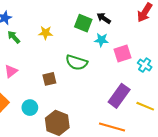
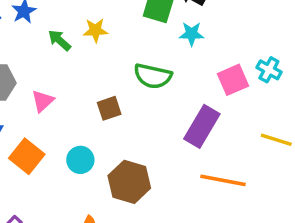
green arrow: (14, 37) -> (60, 40), moved
pink square: (123, 53) -> (233, 80), moved
purple rectangle: (119, 96) -> (202, 126), moved

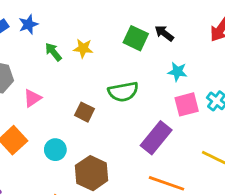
cyan star: (192, 34) -> (177, 72), moved
green semicircle: (153, 76) -> (123, 92), turned -32
brown square: (109, 108) -> (85, 112), turned 36

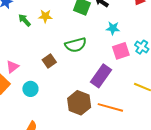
pink triangle: (32, 98) -> (12, 67), moved
brown square: (85, 112) -> (49, 61), turned 32
brown hexagon: (92, 173) -> (79, 103), moved

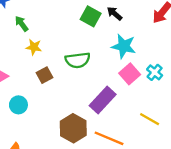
yellow star: (45, 16) -> (34, 47), moved
cyan star: (113, 28) -> (124, 46), size x1.5
pink square: (121, 51) -> (130, 74), turned -30

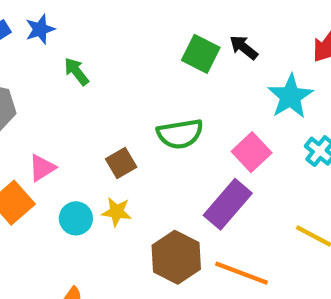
cyan star: (124, 46) -> (290, 96), moved, turned 30
yellow star: (34, 47) -> (117, 212), moved
pink square: (130, 74) -> (252, 152), moved

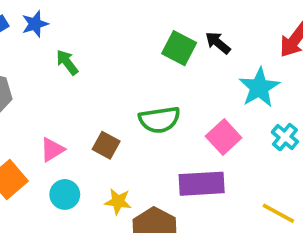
brown square: (121, 163) -> (106, 145), turned -32
pink triangle: (42, 168) -> (52, 150), moved
purple rectangle: (228, 204) -> (202, 184), turned 45
yellow star: (117, 212) -> (118, 202), moved

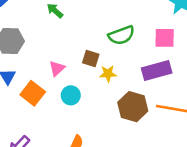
pink square: (224, 137) -> (165, 38), turned -35
yellow star: (118, 202) -> (108, 74), moved

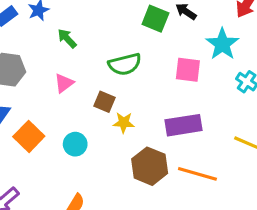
green semicircle: (121, 35) -> (125, 64), moved
pink square: (165, 38) -> (188, 70), moved
pink triangle: (57, 68) -> (64, 83), moved

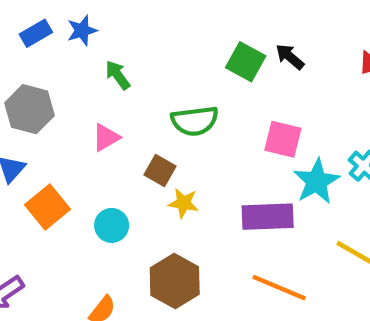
cyan star: (222, 44) -> (316, 181), moved
brown hexagon: (150, 166) -> (175, 281), moved

